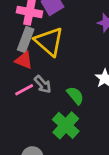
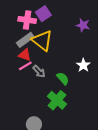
gray rectangle: (26, 40) -> (25, 40), turned 36
pink line: (24, 90) -> (25, 66), moved

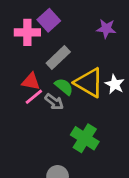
gray rectangle: (25, 40) -> (58, 58), moved
yellow triangle: (42, 41) -> (89, 83), moved
green semicircle: (63, 78) -> (64, 87), moved

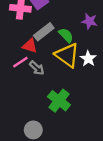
purple star: (106, 29) -> (89, 21), moved
red triangle: (31, 82) -> (30, 46), moved
green semicircle: (64, 87) -> (66, 35), moved

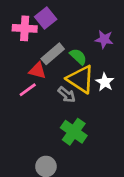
gray arrow: (37, 68) -> (67, 95), moved

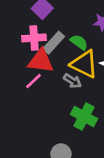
pink cross: (25, 28) -> (34, 38), moved
red triangle: (37, 71) -> (41, 61), size x1.5

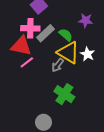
red triangle: (41, 61) -> (21, 46), moved
gray arrow: (72, 81) -> (58, 65), turned 88

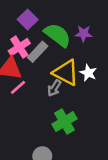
pink cross: (30, 28) -> (19, 47), turned -30
green semicircle: (66, 35) -> (58, 35), moved, size x1.6
green cross: (64, 94) -> (64, 122), turned 30

